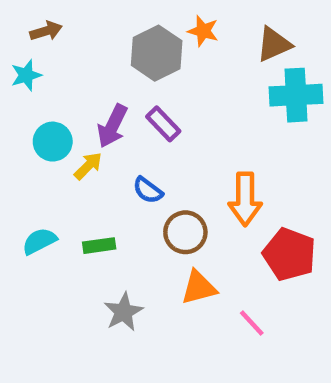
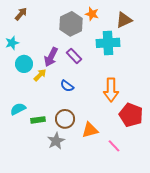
brown arrow: (46, 31) -> (21, 14), turned -32
cyan star: (26, 75) -> (12, 43), moved
cyan cross: (296, 95) -> (108, 43), moved
brown circle: (185, 232) -> (65, 119), moved
green rectangle: (99, 246) -> (38, 120), moved

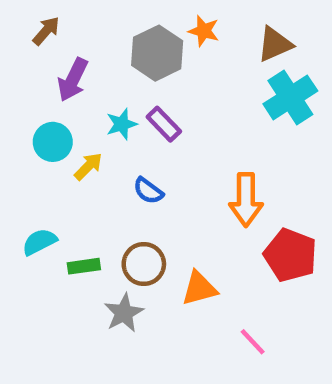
cyan star: (12, 43) -> (122, 124), moved
cyan cross: (108, 43) -> (290, 97), moved, turned -30
purple arrow: (51, 57) -> (73, 80), moved
pink line: (114, 146) -> (253, 342), moved

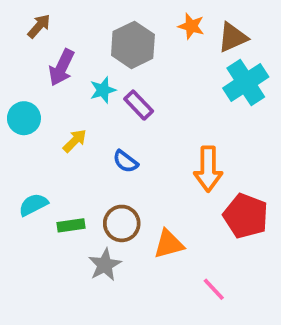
orange star: (204, 31) -> (191, 26), moved
cyan star: (122, 124) -> (103, 90), moved
cyan circle: (53, 142) -> (24, 118), moved

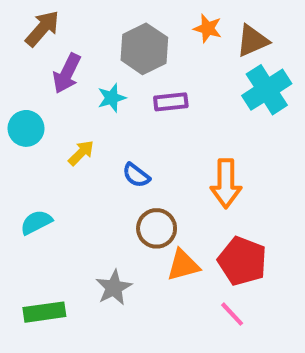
brown arrow: (39, 26) -> (42, 28), size x1.4
purple rectangle: (139, 105) -> (171, 102), moved, turned -52
red pentagon: (246, 216) -> (242, 261), moved
brown circle: (122, 223) -> (157, 228), moved
green rectangle: (71, 225) -> (44, 312), moved, size x1.4

